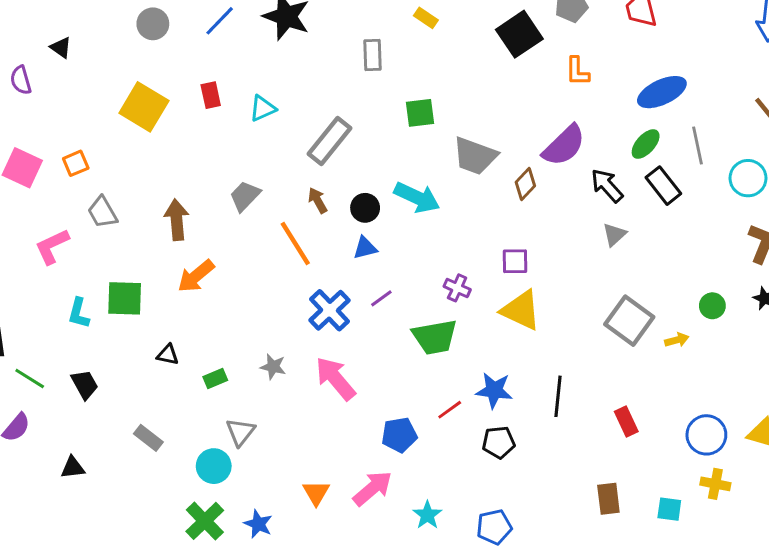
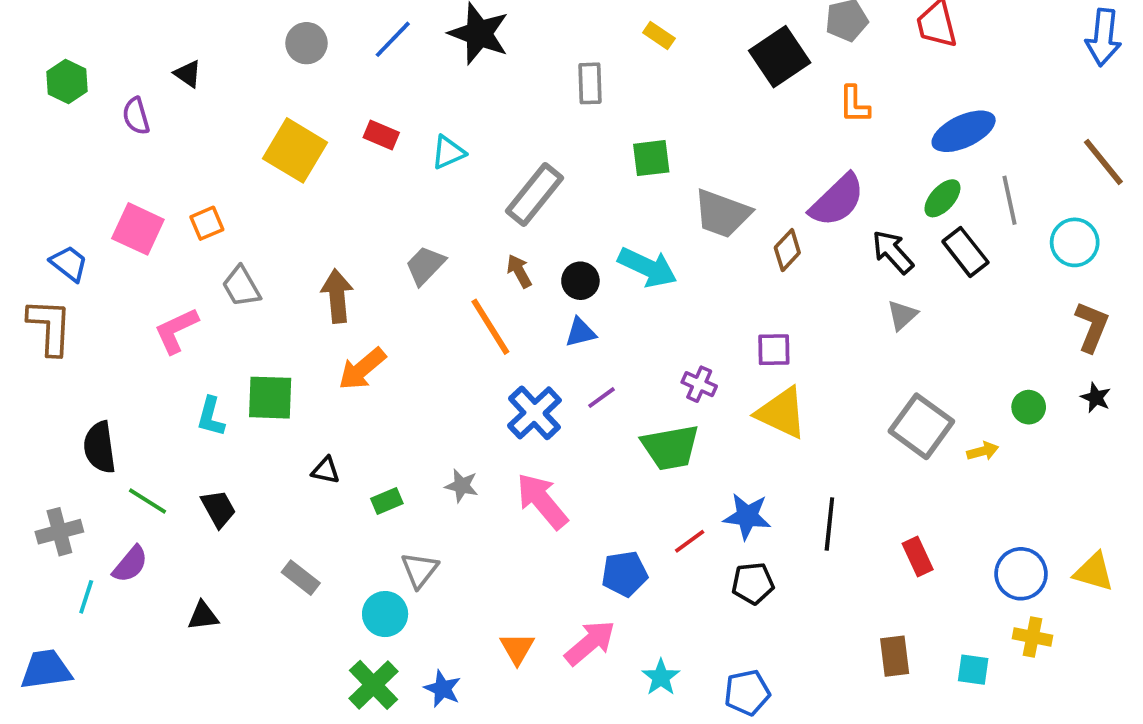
red rectangle: (211, 95) -> (381, 135), turned -55

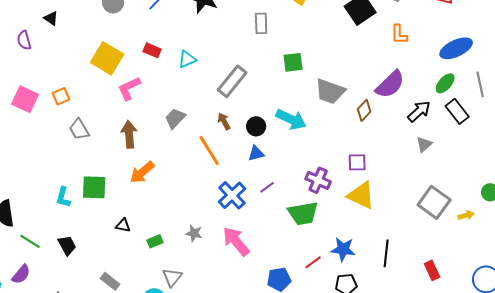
black arrow: (893, 252) -> (419, 111), turned 90
pink L-shape: (176, 331) -> (129, 88), moved
purple cross: (699, 384) -> (318, 180), size x1.4

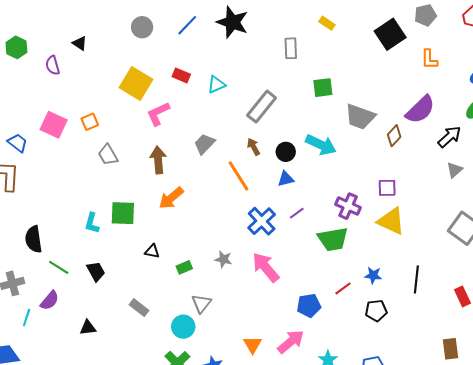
blue star: (343, 249) -> (373, 275), size x0.7

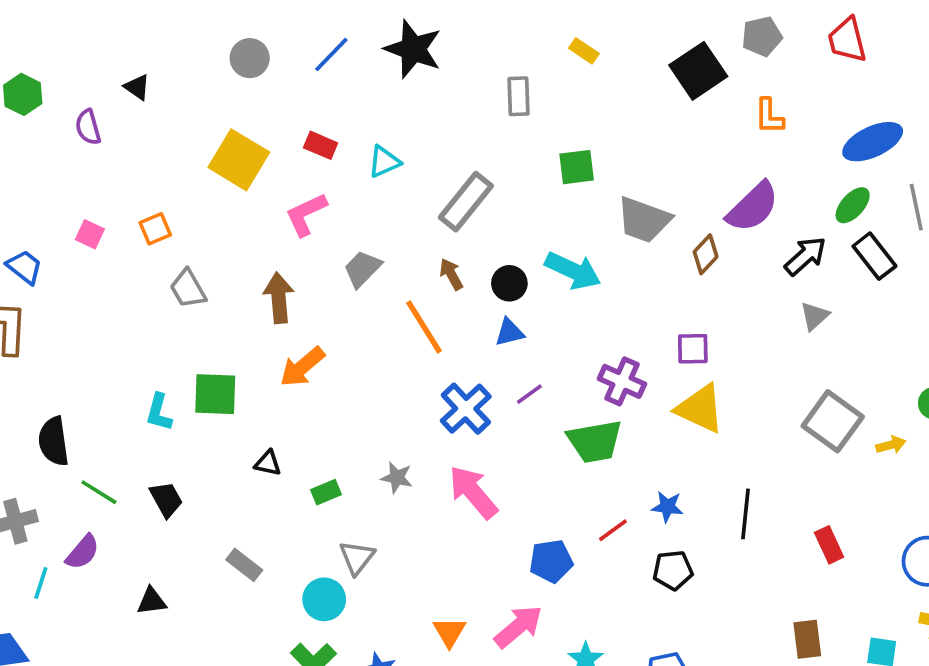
pink L-shape: (158, 114) -> (306, 214), moved
pink square: (54, 125) -> (90, 234), size x0.6

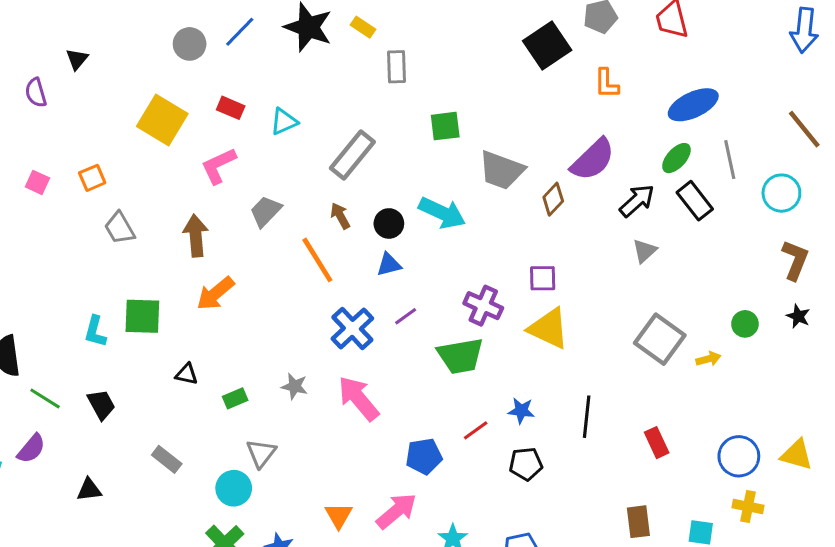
yellow rectangle: (584, 51) -> (363, 27), moved
gray circle: (250, 58) -> (190, 44), moved
black triangle: (137, 87) -> (77, 59), turned 35

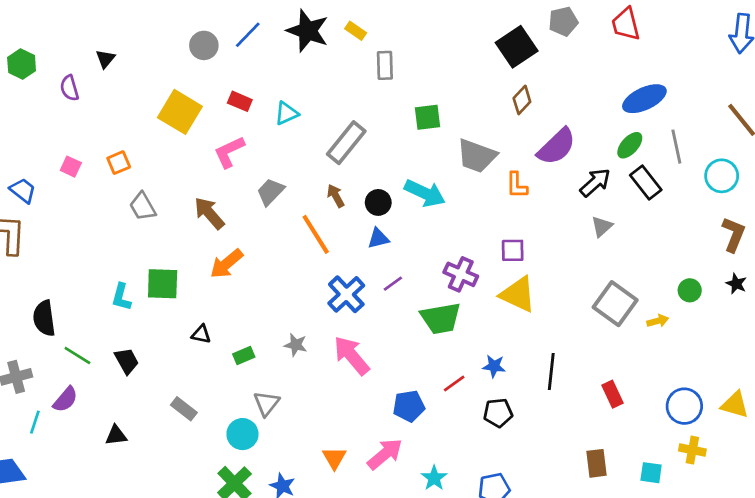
orange L-shape: (606, 83) -> (517, 185), moved
brown diamond: (553, 199) -> (522, 100), moved
brown arrow: (196, 236) -> (209, 213), turned -36

